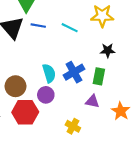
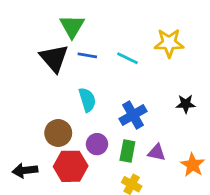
black star: (108, 50) -> (186, 104), moved
cyan semicircle: (49, 73) -> (87, 100), moved
green rectangle: (99, 76) -> (127, 151), moved

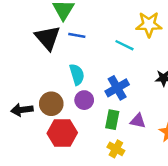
cyan line: (127, 58) -> (124, 45), moved
purple circle: (97, 144) -> (84, 100), moved
black arrow: (25, 170) -> (22, 110), moved

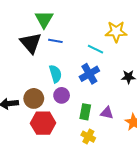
blue cross: (117, 88) -> (89, 74), moved

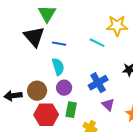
blue line: (55, 41) -> (59, 44), moved
blue cross: (89, 74) -> (98, 83), moved
green rectangle: (85, 112) -> (71, 110), moved
purple triangle: (107, 113) -> (108, 105), turned 32

